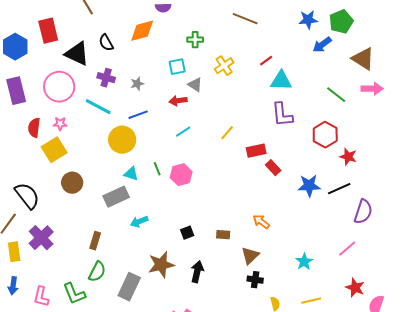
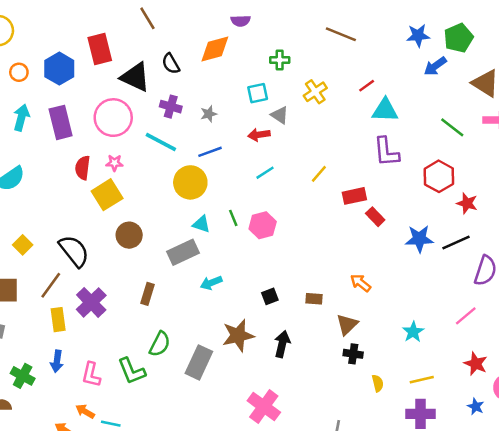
brown rectangle: (95, 241) -> (147, 294), moved

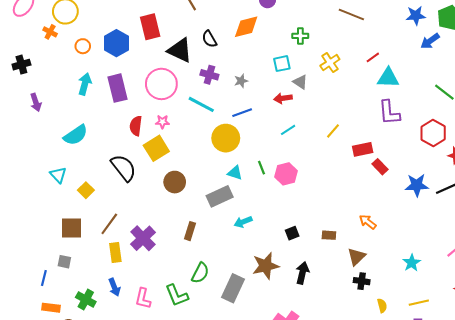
black semicircle: (74, 251) -> (124, 168), moved
blue arrow: (57, 361) -> (114, 287), turned -30

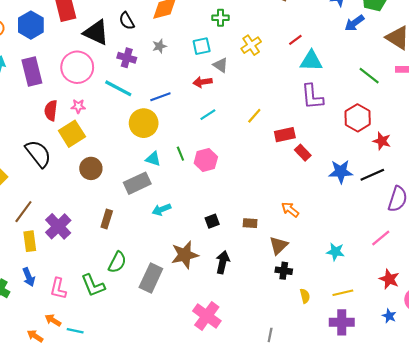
gray star: (241, 81) -> (159, 46), moved
cyan star: (412, 263) -> (335, 252), turned -30

